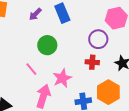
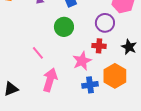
green circle: (47, 45) -> (64, 27), moved
pink star: (62, 78) -> (82, 61), moved

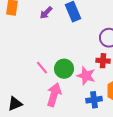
green circle: (64, 27) -> (64, 69), moved
pink star: (82, 61) -> (86, 76), turned -30

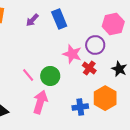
red cross: (103, 61) -> (89, 68), turned 32
pink star: (86, 76) -> (72, 54), moved

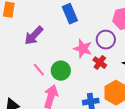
purple arrow: (32, 20) -> (34, 36), moved, size x1.5

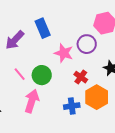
blue rectangle: (70, 14) -> (43, 28), moved
red cross: (100, 63) -> (81, 77), moved

